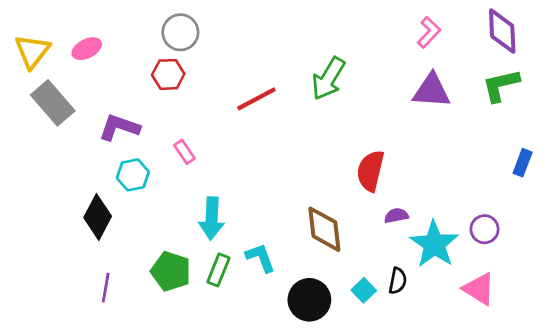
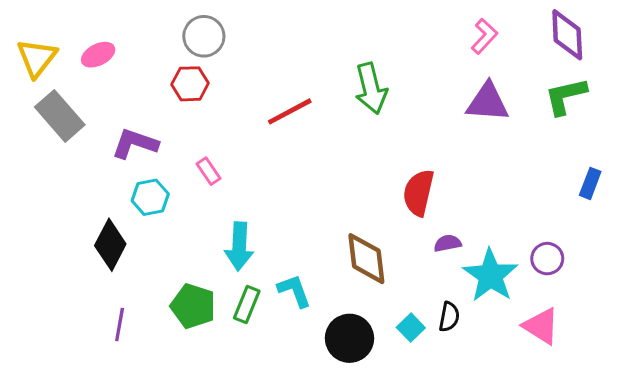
green arrow: (328, 79) -> (371, 88), turned -45

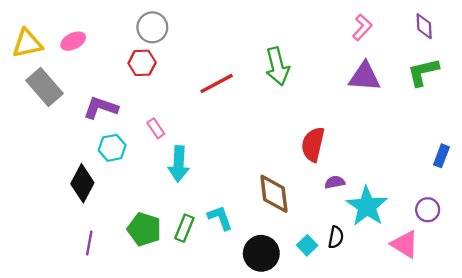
purple diamond: (567, 35) -> (424, 26), size x0.7
yellow triangle: (37, 58) -> (27, 43), turned 40
blue rectangle: (590, 183) -> (441, 156), moved
cyan arrow: (239, 246) -> (179, 164), moved
purple circle: (547, 259) -> (428, 210), moved

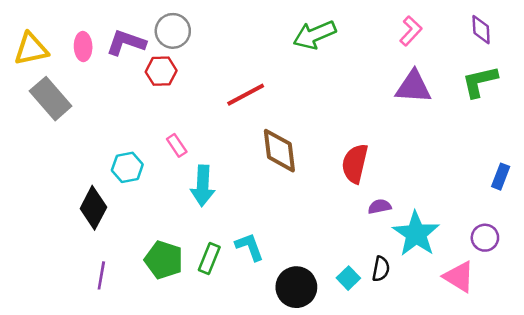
pink ellipse: (73, 41) -> (83, 47), turned -65
green arrow: (277, 66) -> (315, 35), moved, turned 81
purple L-shape: (101, 108) -> (126, 43), moved
brown diamond: (274, 194) -> (279, 151), moved

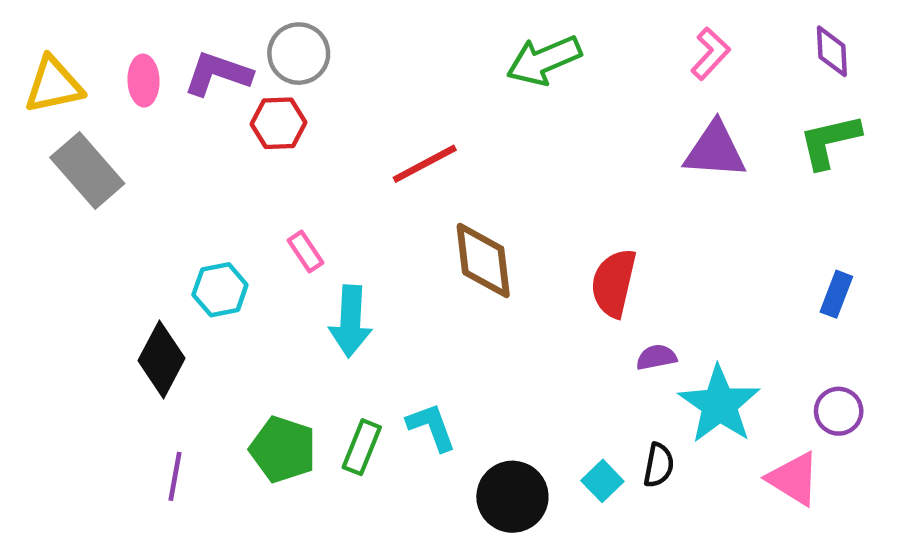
blue rectangle: (501, 177) -> (836, 294), moved

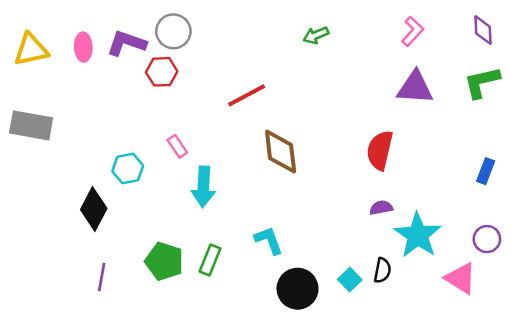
green arrow: (544, 60) -> (316, 35), size x0.6
gray rectangle: (87, 171) -> (31, 125), moved, turned -39
red semicircle: (614, 283) -> (380, 150), moved
cyan L-shape: (431, 427) -> (269, 240), moved

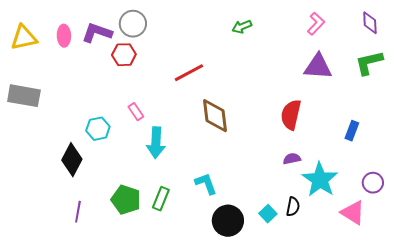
blue rectangle: (486, 171) -> (352, 131), moved

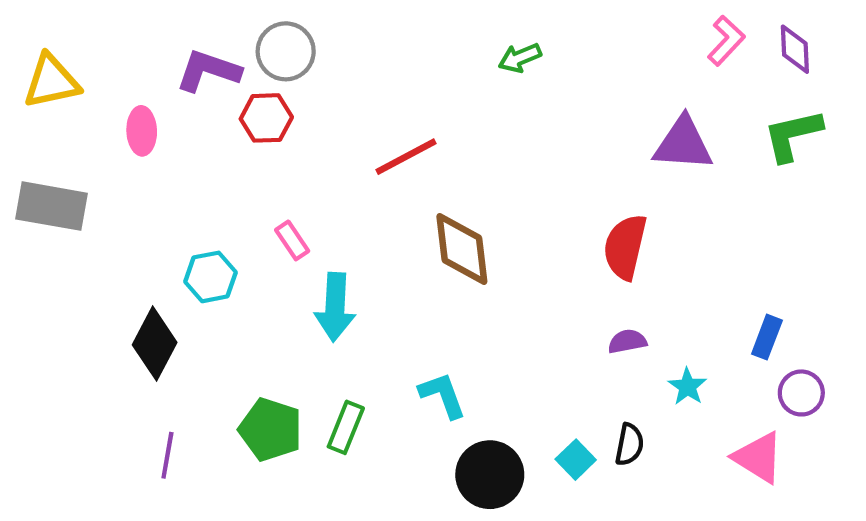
pink L-shape: (316, 24) -> (726, 41), moved
pink ellipse: (64, 36) -> (142, 131), moved
blue rectangle: (352, 131) -> (767, 337), moved
cyan star: (320, 180) -> (687, 387), size x0.5

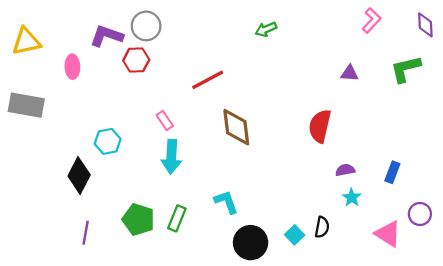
purple diamond: (795, 49) -> (425, 25), moved
purple triangle: (683, 144) -> (350, 73), size x0.6
pink rectangle: (292, 240) -> (165, 121), moved
purple semicircle: (627, 341) -> (345, 170), moved
purple circle: (801, 393) -> (420, 214), moved

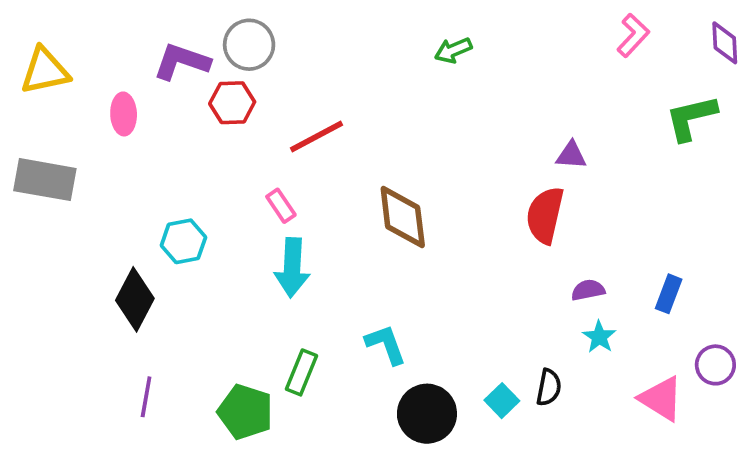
purple triangle: (350, 73) -> (571, 155), moved
red line: (208, 80) -> (316, 136), moved
green pentagon: (138, 219) -> (245, 412), moved

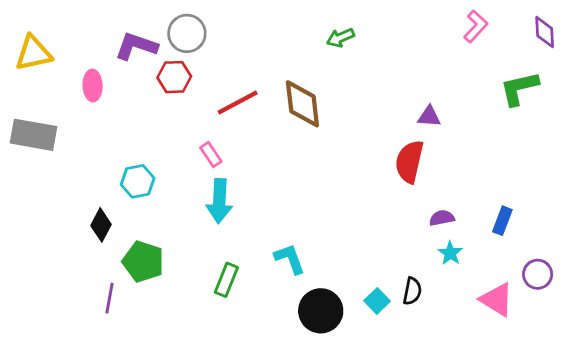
brown diamond: (403, 217) -> (302, 104), moved
black diamond: (135, 299) -> (101, 225), size x0.7
green pentagon: (245, 412) -> (143, 262), moved

